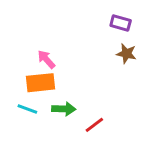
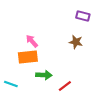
brown star: (126, 54) -> (76, 42), moved
cyan line: (27, 109) -> (11, 84), moved

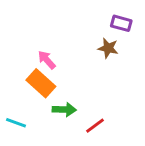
brown star: (76, 42) -> (108, 48), moved
orange rectangle: (28, 57) -> (41, 83), turned 48

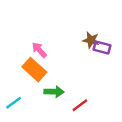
purple rectangle: (121, 23) -> (102, 47), moved
cyan line: (16, 123) -> (14, 103), turned -56

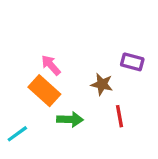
brown star: (91, 40) -> (102, 84), moved
red line: (80, 105) -> (119, 116), moved, turned -63

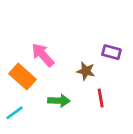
pink arrow: (51, 65) -> (43, 55), size x1.4
orange rectangle: (44, 91) -> (23, 76), moved

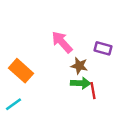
pink arrow: (43, 55) -> (62, 42), moved
green arrow: (59, 101) -> (81, 83), moved

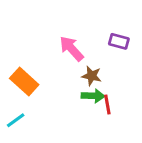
purple rectangle: (103, 48) -> (119, 41), moved

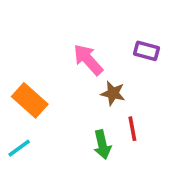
green arrow: (93, 96) -> (102, 145), moved, turned 75

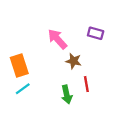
orange rectangle: (30, 100) -> (19, 66), turned 30
cyan line: (19, 148) -> (23, 89), moved

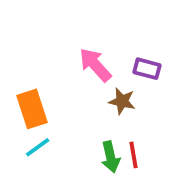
purple rectangle: (96, 33) -> (147, 69), moved
red line: (86, 84) -> (134, 155), moved

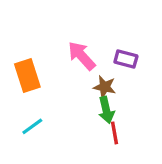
orange rectangle: (32, 109) -> (27, 75), moved
green arrow: (111, 157) -> (106, 110), moved

